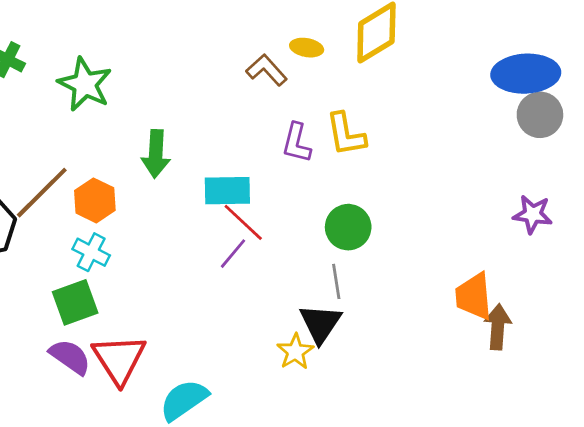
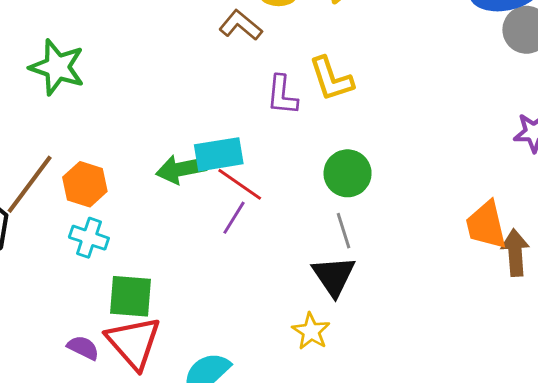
green arrow: (156, 154) -> (181, 169), moved, turned 84
green square: (75, 302) -> (131, 296), moved, turned 33
yellow star: (295, 352) -> (311, 331), moved
purple semicircle: (70, 357) -> (83, 348), size x0.7

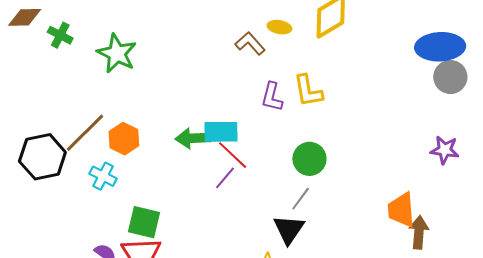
gray line: (344, 231) -> (301, 199), turned 45
cyan cross: (89, 238) -> (103, 176), moved

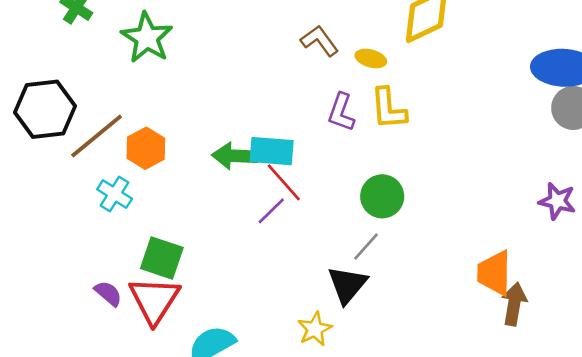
yellow ellipse: (279, 27) -> (371, 58), moved
black hexagon: (42, 157) -> (45, 109), moved

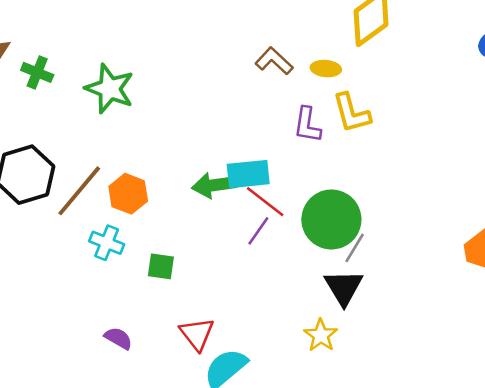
green circle: (382, 196) -> (331, 219), moved, size x1.4
green square: (162, 258) -> (161, 266), moved, size x0.7
red triangle: (154, 300) -> (197, 334), moved, size x0.7

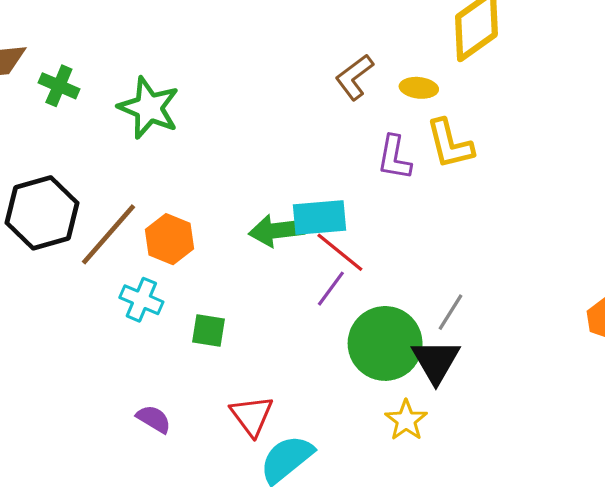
brown L-shape: (274, 61) -> (354, 77), turned -81
green circle: (331, 219) -> (385, 343), moved

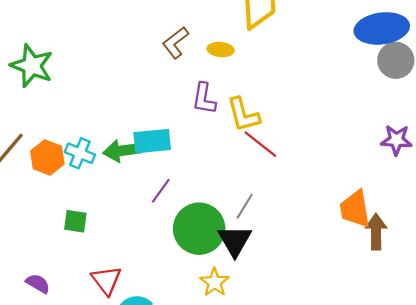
yellow L-shape: (450, 144) -> (243, 115), moved
red line: (340, 252) -> (260, 144), moved
cyan cross: (141, 300) -> (80, 153), moved

